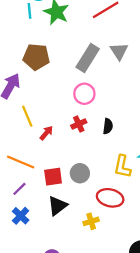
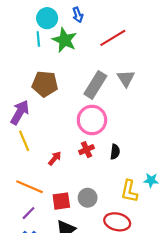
pink circle: (84, 94) -> (92, 120), size x1.4
yellow line: (27, 116) -> (24, 141), moved

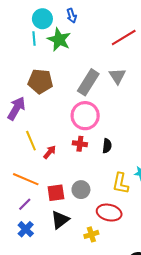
red line: (113, 38) -> (124, 38), moved
yellow line: (24, 141) -> (31, 141), moved
red cross: (87, 150) -> (80, 144), turned 32

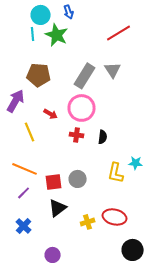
red arrow: (50, 152) -> (51, 114), moved, turned 80
red ellipse: (109, 213) -> (115, 217), moved
blue cross: (26, 229) -> (24, 226), moved

